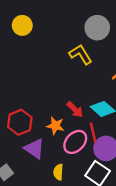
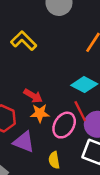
yellow L-shape: (81, 54) -> (24, 41), moved
red arrow: (75, 110) -> (33, 96), moved

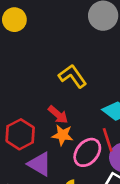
yellow L-shape: (24, 41) -> (73, 76), moved

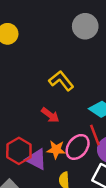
red hexagon: (20, 134) -> (19, 151), moved
orange star: (62, 135) -> (56, 150), moved

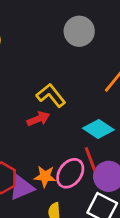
red arrow: (50, 115) -> (38, 119), moved, turned -60
purple triangle: (36, 159) -> (22, 188), turned -50

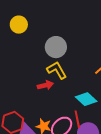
gray circle: (79, 31) -> (56, 47), moved

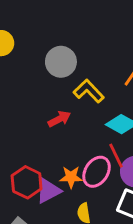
yellow L-shape: (57, 70) -> (89, 91), moved

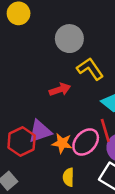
purple triangle: (48, 191) -> (40, 131), moved

